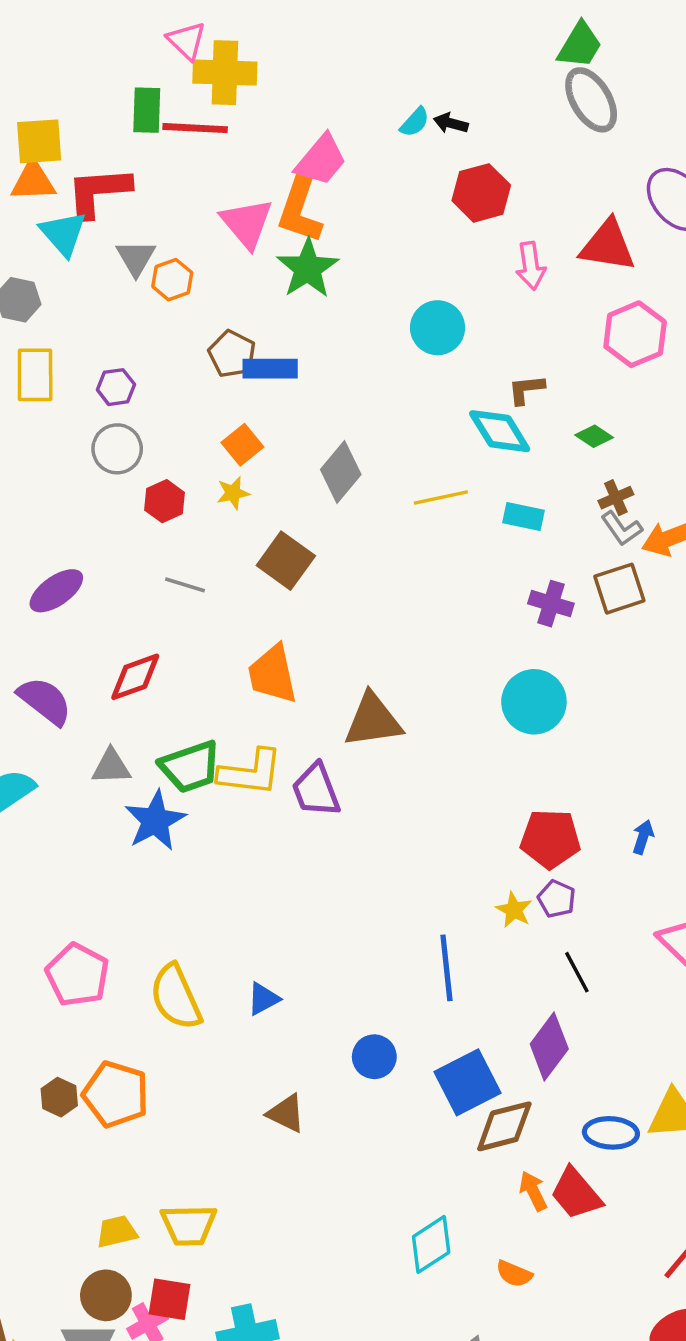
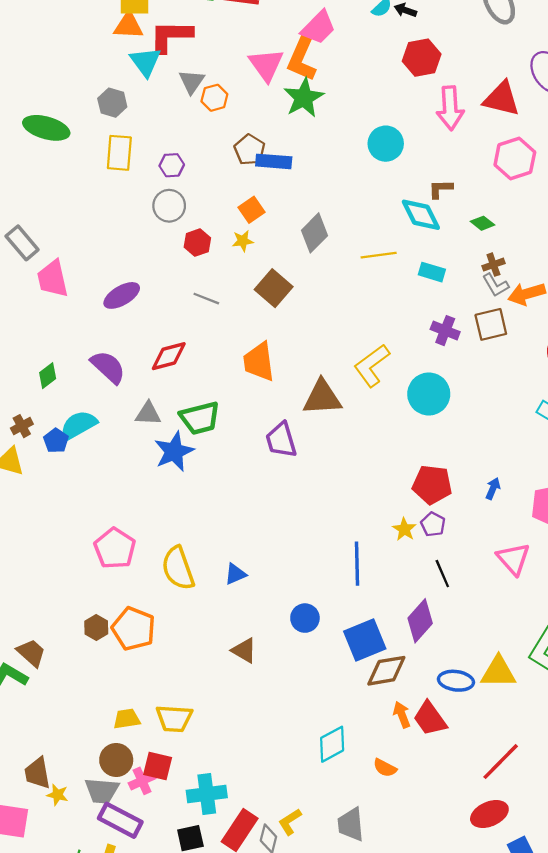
pink arrow: (531, 266) -> (450, 108), size x1.4
yellow L-shape: (250, 772) -> (372, 366), moved, turned 132

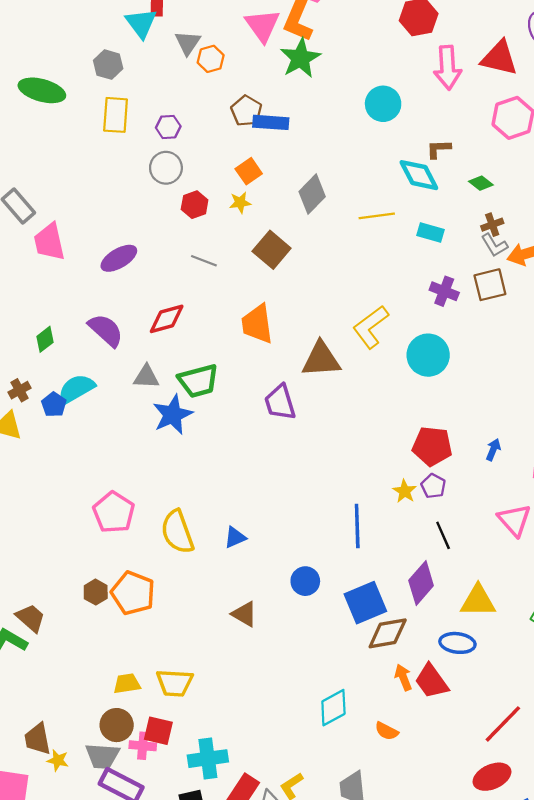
yellow triangle: (498, 672) -> (478, 601), moved
pink cross: (142, 781) -> (143, 746), turned 30

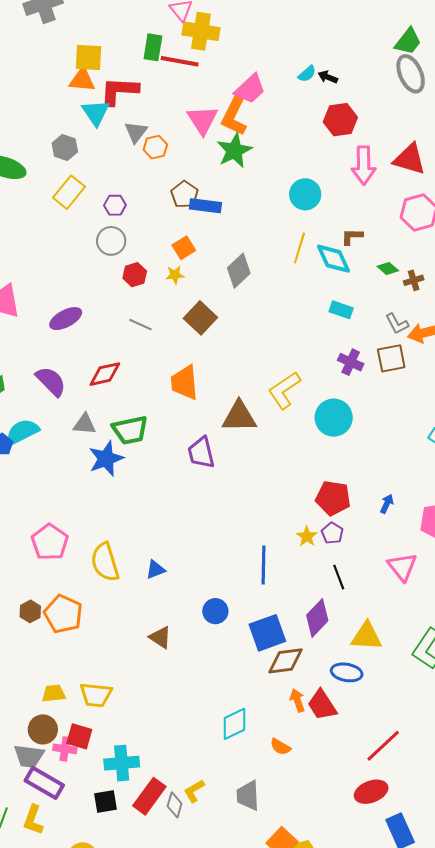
yellow rectangle: (116, 115) -> (69, 192), turned 32
yellow line: (377, 216) -> (299, 248), moved, turned -68
brown cross: (492, 225) -> (414, 280), moved

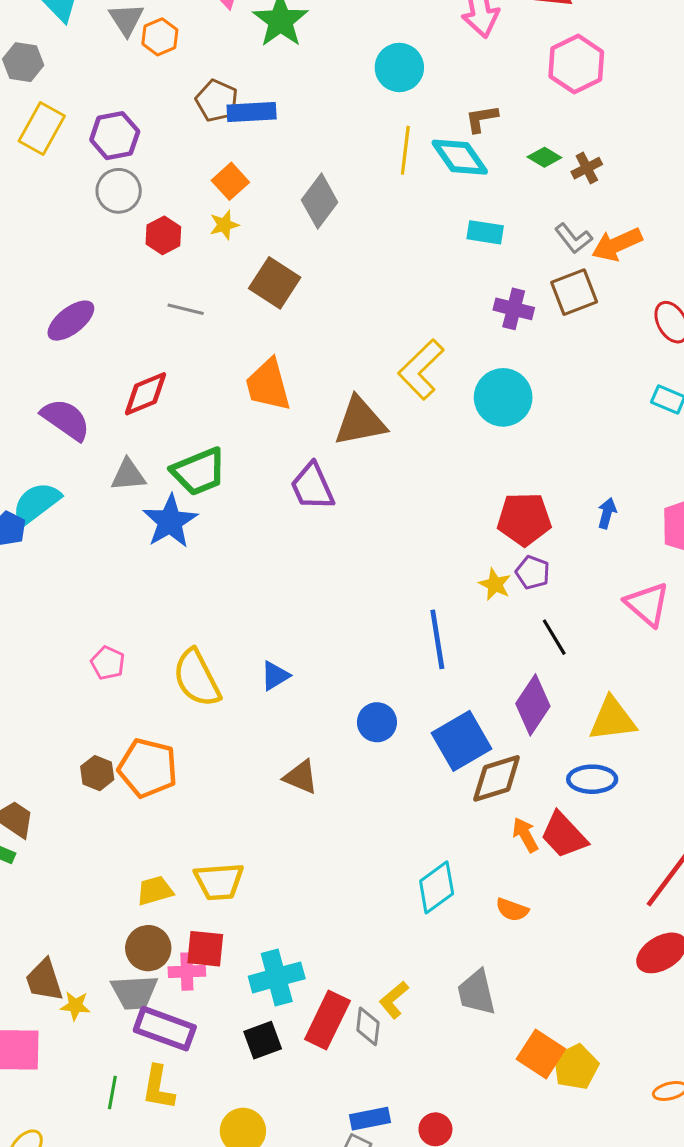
purple hexagon: (115, 205) -> (115, 136), size x1.4
pink pentagon: (50, 542) -> (108, 663), size x0.6

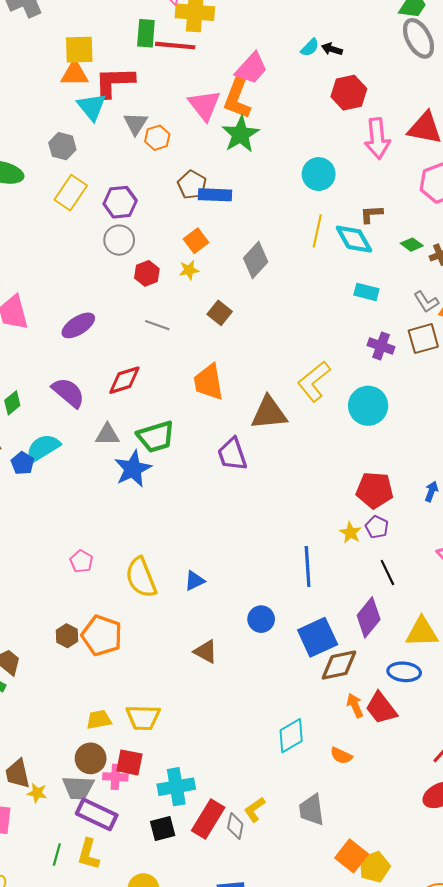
brown square: (275, 283) -> (220, 313), size x0.7

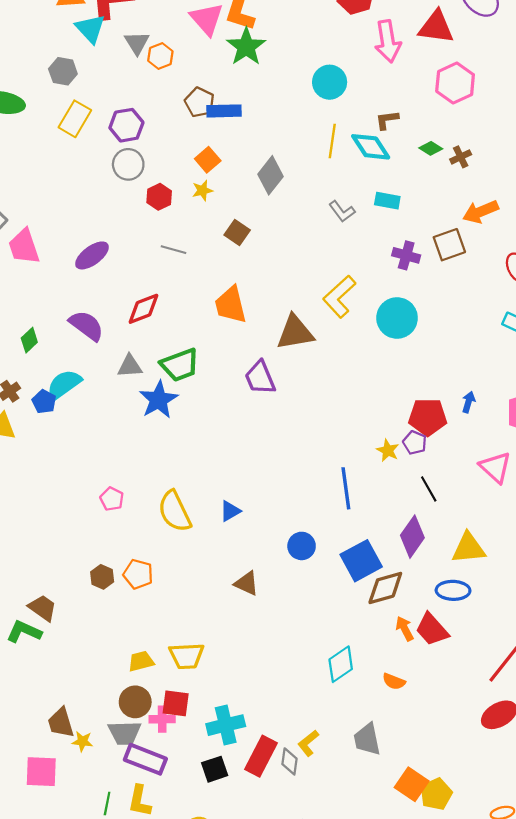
gray L-shape: (426, 302) -> (342, 211), moved
red pentagon: (375, 490) -> (428, 417), moved
orange pentagon: (102, 635) -> (138, 574), size x0.7

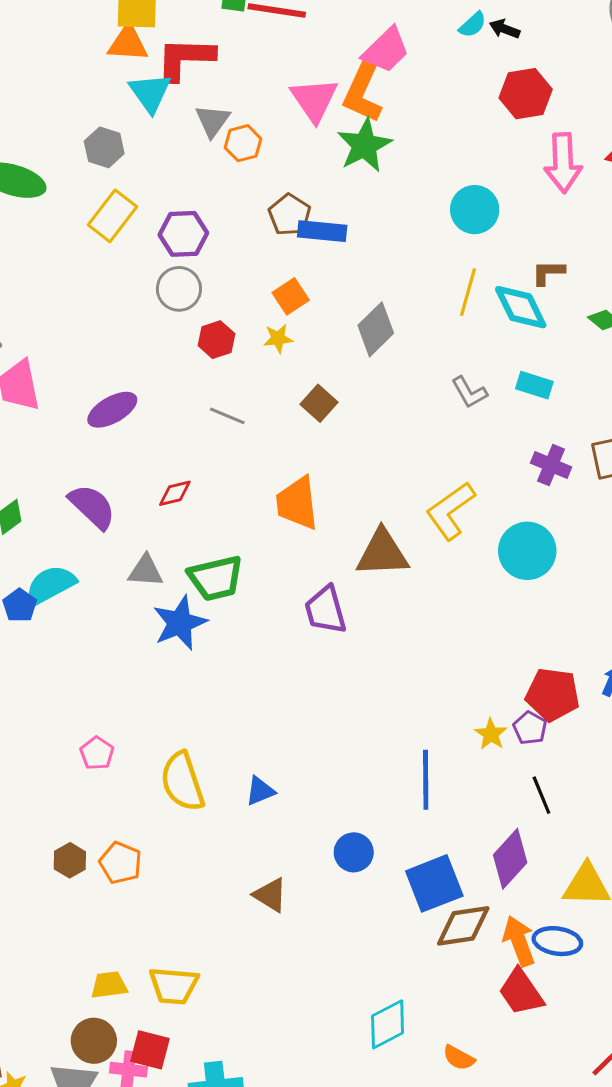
red diamond: (144, 309) -> (175, 493), size x0.7
orange arrow: (405, 629) -> (519, 941), moved, size x1.4

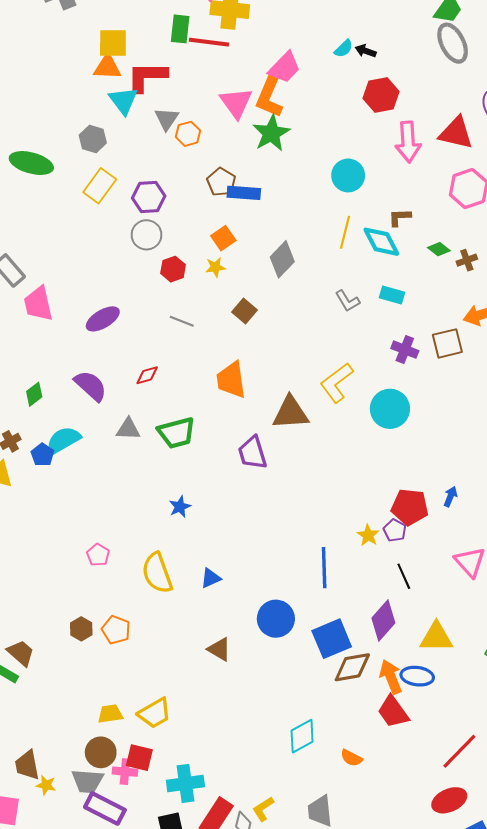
blue star: (180, 623) -> (180, 507), moved, size x0.6
blue circle: (354, 852) -> (276, 619), size x1.4
yellow trapezoid: (174, 986) -> (155, 713), turned -33

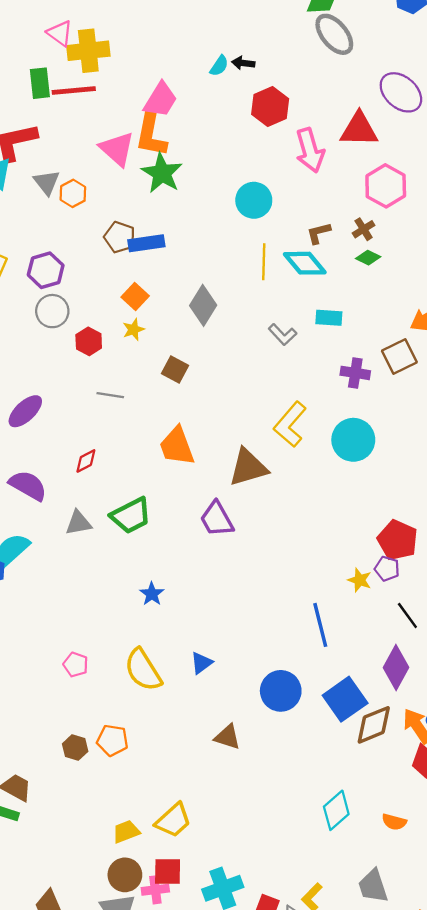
brown cross: (467, 260) -> (364, 229), moved
red pentagon: (410, 507) -> (398, 540), turned 30

